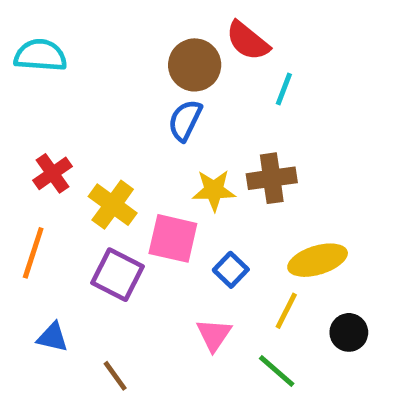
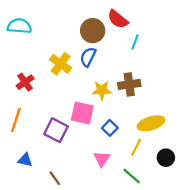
yellow cross: (113, 205) -> (61, 64), moved

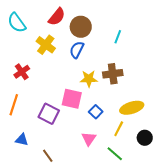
red semicircle: (118, 19) -> (57, 17), moved, turned -90
cyan semicircle: (19, 26) -> (17, 23), turned -130
yellow cross: (61, 64) -> (46, 45), moved

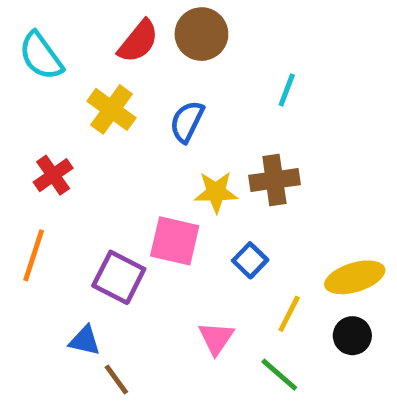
brown circle: (81, 27) -> (201, 34), moved
yellow ellipse: (132, 108) -> (355, 277), moved
blue square: (96, 112) -> (250, 260), moved
blue triangle: (22, 140) -> (85, 341), moved

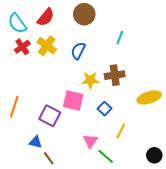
red semicircle: (138, 41) -> (46, 17), moved
red cross: (53, 175) -> (22, 47), moved
yellow ellipse: (355, 277) -> (149, 97), moved
black circle: (352, 336) -> (154, 155), moved
green line: (279, 375) -> (106, 156), moved

